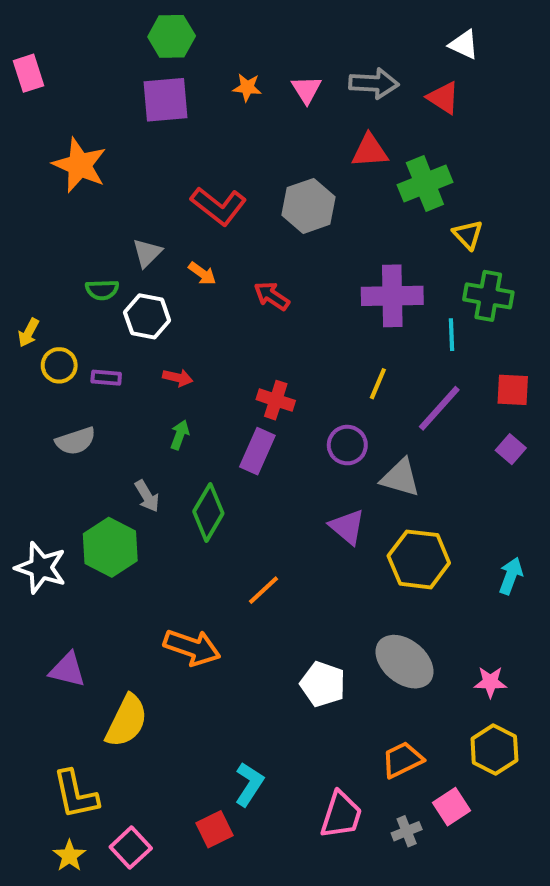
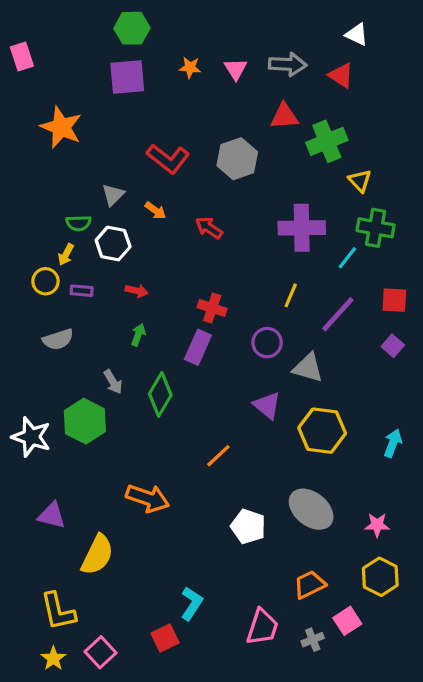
yellow arrow: (29, 333) -> (66, 255), moved
cyan line: (452, 335) -> (347, 258), turned 40
orange line: (264, 590) -> (218, 456), moved

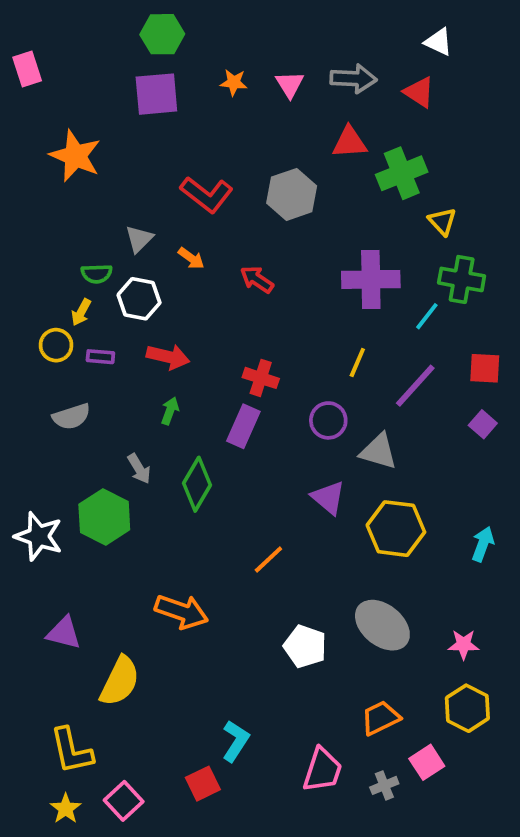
red arrow: (137, 291) -> (168, 357), size x1.5

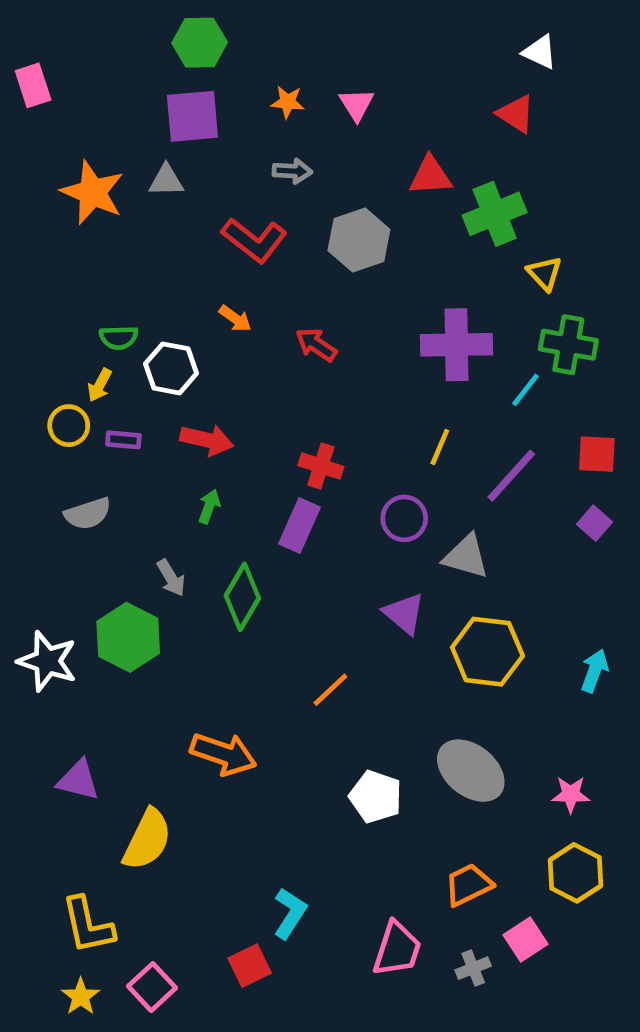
gray arrow: (353, 79) -> (292, 171), moved, size x0.7
gray triangle: (139, 239) -> (166, 181), moved, turned 44

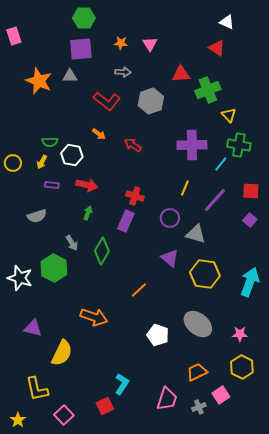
yellow circle: (69, 426) -> (13, 163), moved
cyan arrow: (595, 671) -> (250, 282), size x1.6
yellow star: (81, 997) -> (18, 420), moved

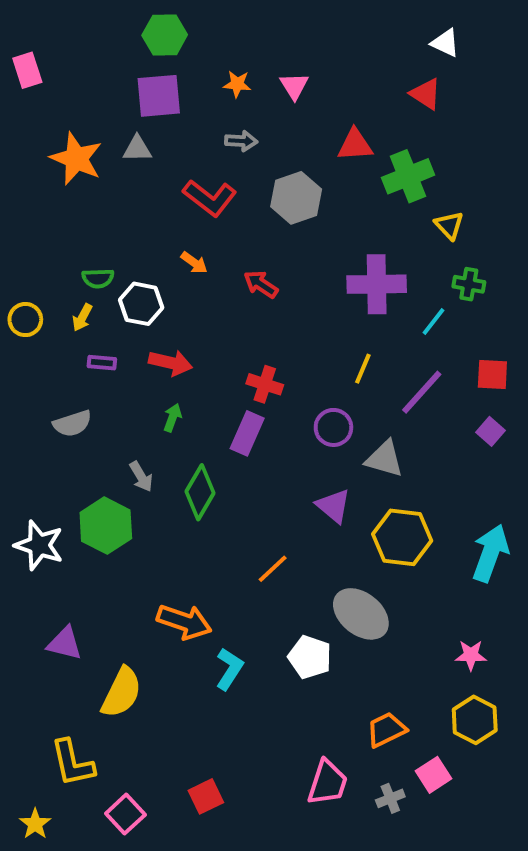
green cross: (239, 145) -> (469, 284), size x0.7
gray ellipse: (198, 324) -> (361, 614), moved
cyan L-shape: (122, 384) -> (229, 669), moved

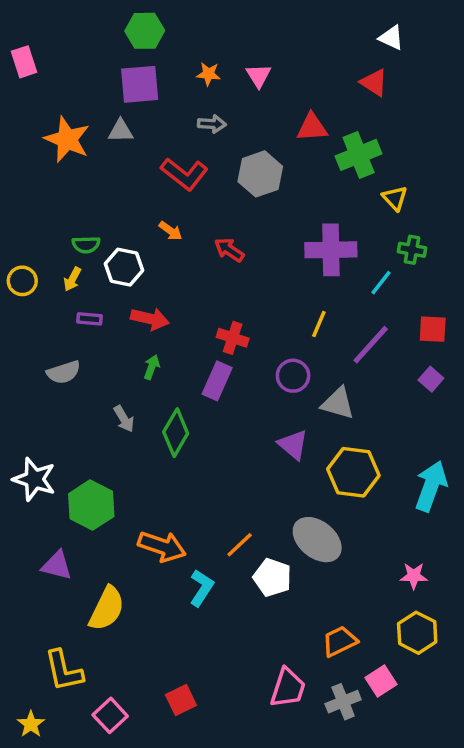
green hexagon: (106, 526) -> (91, 505), moved
orange line: (273, 569) -> (240, 545), moved
gray cross: (390, 798) -> (343, 702), size x1.4

